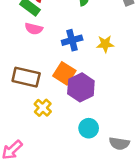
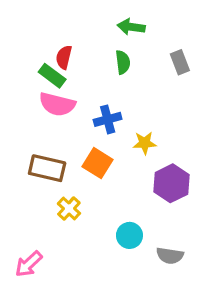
pink semicircle: (34, 29) -> (57, 104), size x1.5
yellow star: (105, 44) -> (145, 143), moved
purple hexagon: (81, 87) -> (172, 183), moved

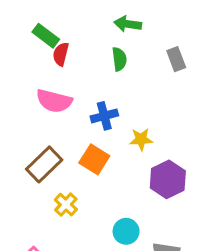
green rectangle: (52, 76) -> (46, 36), moved
brown rectangle: (47, 168) -> (44, 164), turned -57

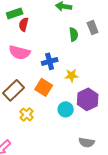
green rectangle: (46, 36) -> (15, 13), turned -56
green semicircle: (119, 59) -> (74, 34), moved
cyan circle: (126, 231) -> (66, 109), moved

